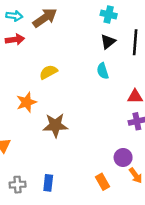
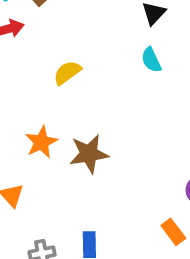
orange star: (26, 102) -> (41, 142), moved

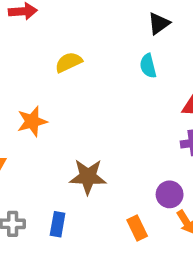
brown star: (89, 154) -> (88, 177), moved

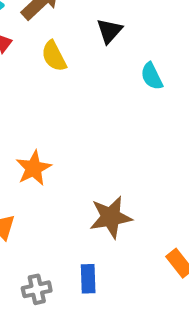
black triangle: (159, 23) -> (109, 31), moved
yellow semicircle: (69, 62) -> (54, 56), moved, turned -80

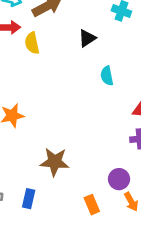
yellow semicircle: (54, 56) -> (32, 43), moved

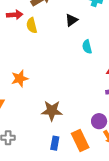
blue rectangle: (29, 199) -> (55, 143), moved
orange rectangle: (92, 205) -> (80, 140), size x1.5

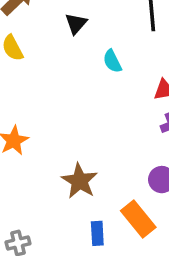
brown star: (52, 111) -> (80, 181), turned -30

